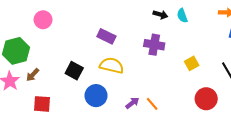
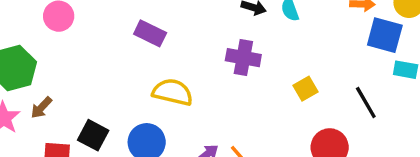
purple rectangle: (106, 36) -> (150, 33), moved
black square: (74, 71) -> (93, 135), moved

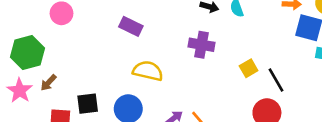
black line: (366, 102) -> (276, 80), moved
black square: (93, 135) -> (88, 104), turned -35

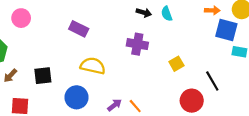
black line: (276, 80) -> (212, 81), moved
black square: (88, 104) -> (43, 76), moved

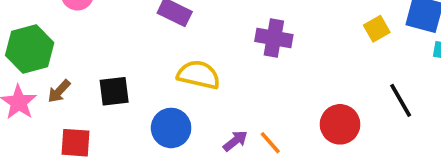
yellow square: (176, 64) -> (377, 29), moved
red circle: (192, 101) -> (340, 124), moved

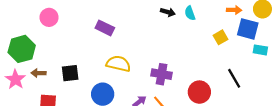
purple cross: (274, 38) -> (162, 74), moved
brown arrow: (59, 91) -> (39, 73), turned 48

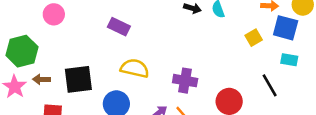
cyan rectangle: (260, 50) -> (289, 60), moved
black square: (70, 73) -> (78, 79), size x1.4

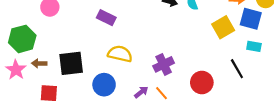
yellow square: (254, 38) -> (223, 27), size x1.5
purple cross: (185, 81) -> (164, 64), turned -36

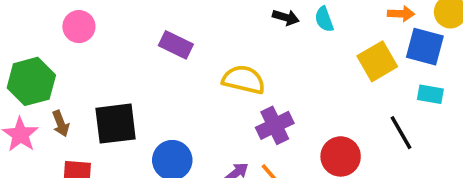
yellow semicircle: (120, 54) -> (244, 80), moved
brown arrow: (39, 63) -> (61, 124), turned -112

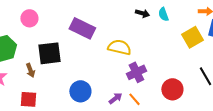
purple rectangle: (176, 45) -> (82, 28), size x1.4
brown arrow: (61, 124) -> (30, 70), moved
black square: (116, 124) -> (49, 53), moved

